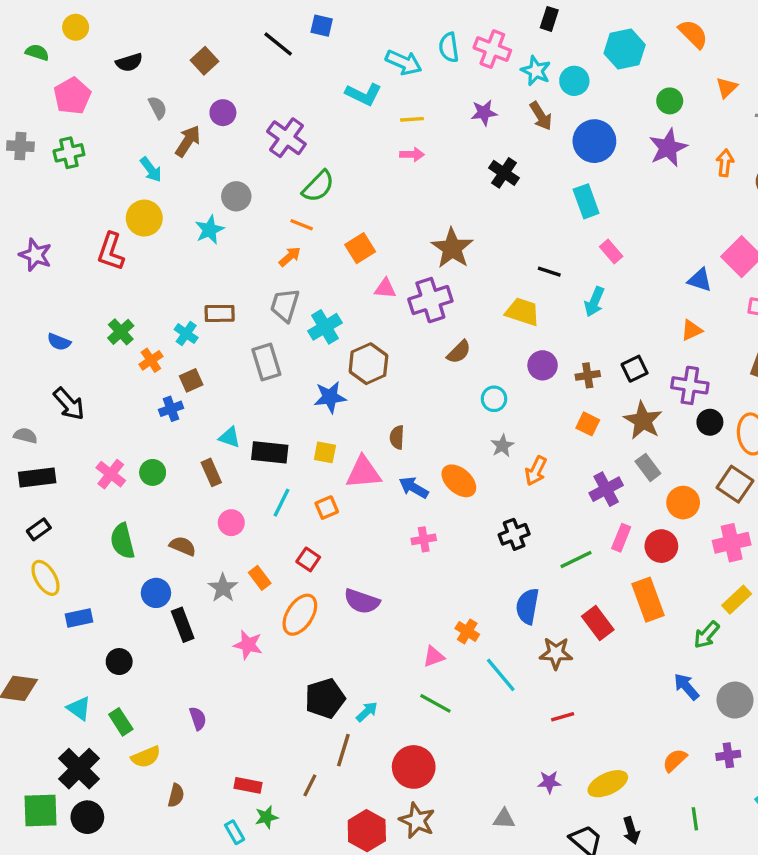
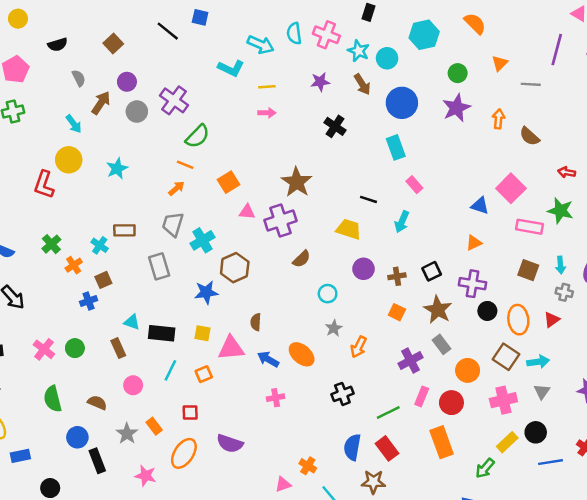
gray circle: (236, 196) -> (137, 112), moved
red square: (308, 559) -> (190, 413), turned -35
red rectangle: (598, 623) -> (387, 448), moved

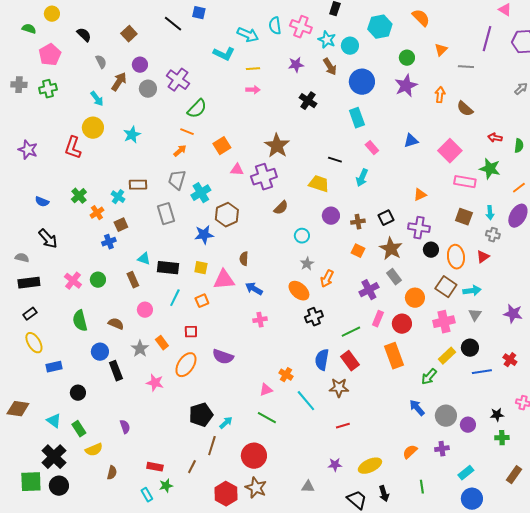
black semicircle: (58, 45) -> (84, 35), turned -119
blue triangle: (480, 206) -> (411, 141), moved, turned -35
orange ellipse: (302, 354) -> (299, 291), moved

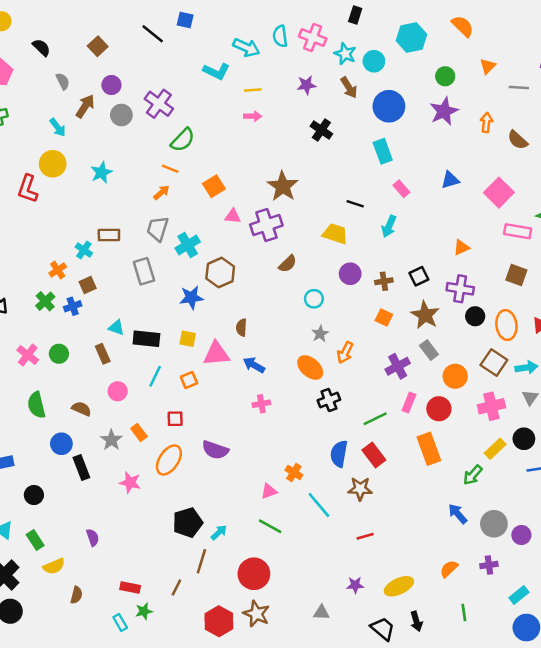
green cross: (79, 196) -> (45, 301), moved

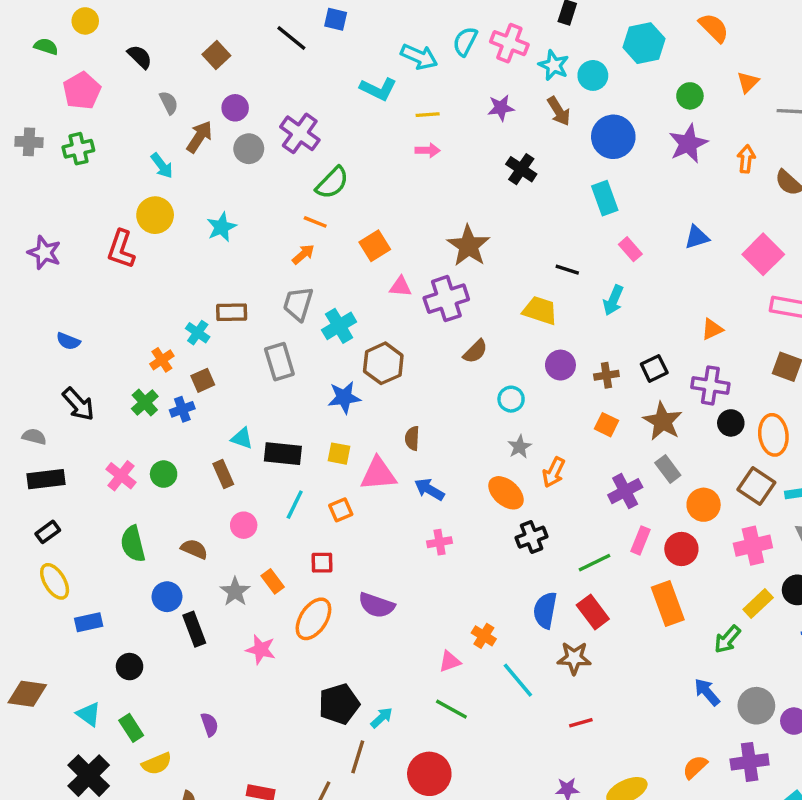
cyan semicircle: (280, 36) -> (465, 41), turned 35
purple cross: (489, 565) -> (750, 762), size x1.5

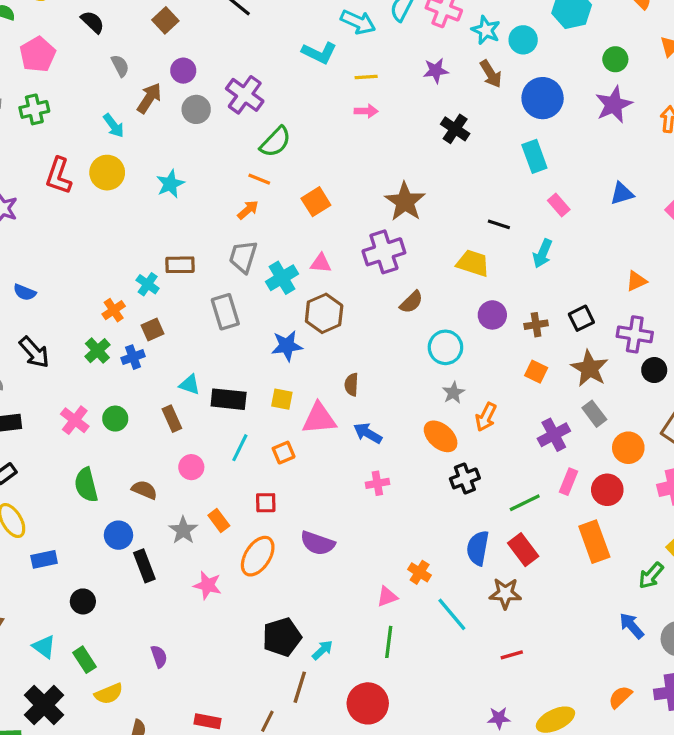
red L-shape: (121, 249) -> (59, 176), moved
pink triangle: (400, 287) -> (321, 263), moved
cyan circle: (511, 399) -> (445, 347), size x1.4
green line: (451, 709) -> (389, 642), turned 68

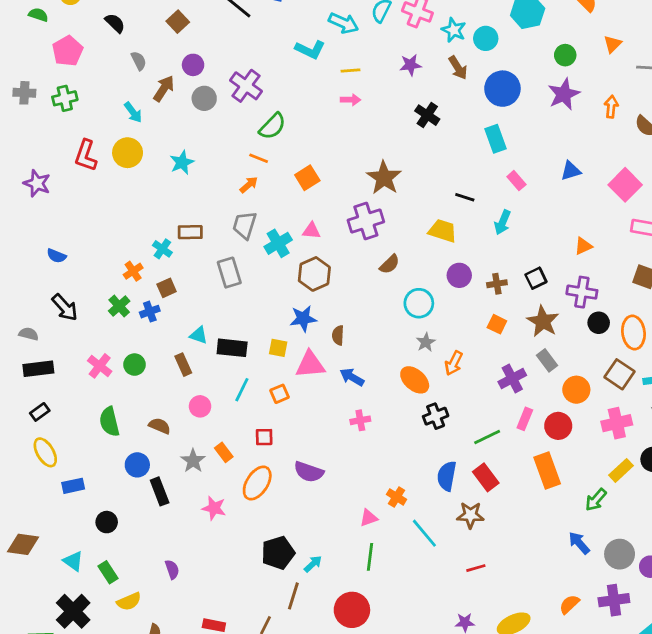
blue star: (287, 346) -> (303, 319), moved

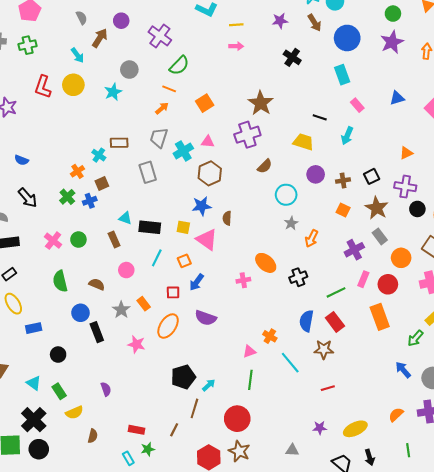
gray circle: (204, 98) -> (129, 70), moved
pink triangle: (310, 365) -> (207, 240), turned 40
blue arrow: (352, 377) -> (197, 282), moved, turned -84
orange ellipse: (415, 380) -> (266, 263), moved

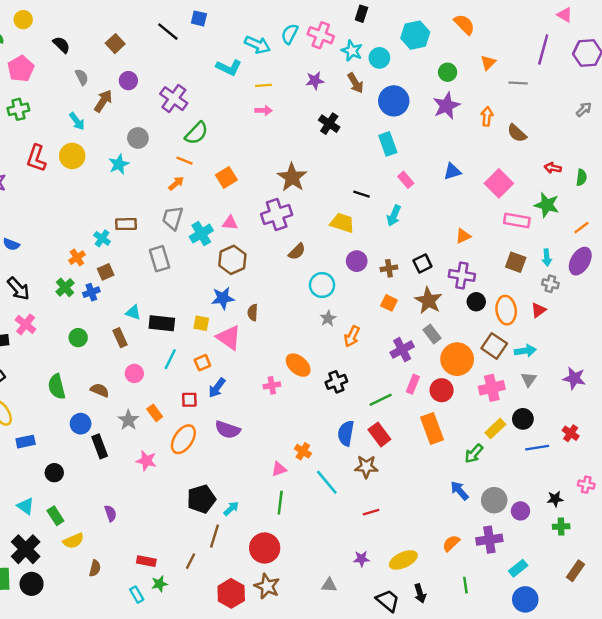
pink cross: (53, 241) -> (26, 324), moved
orange circle: (401, 258) -> (457, 359), size x1.4

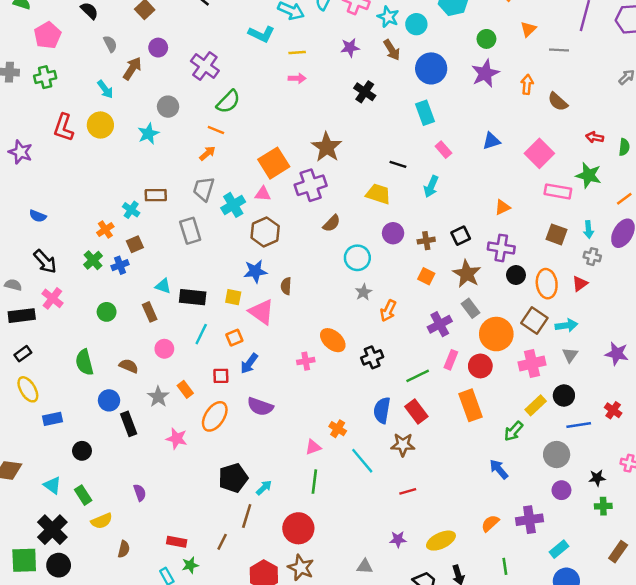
orange square: (226, 177) -> (274, 163), moved, size x1.4
gray circle: (494, 500) -> (557, 455), moved

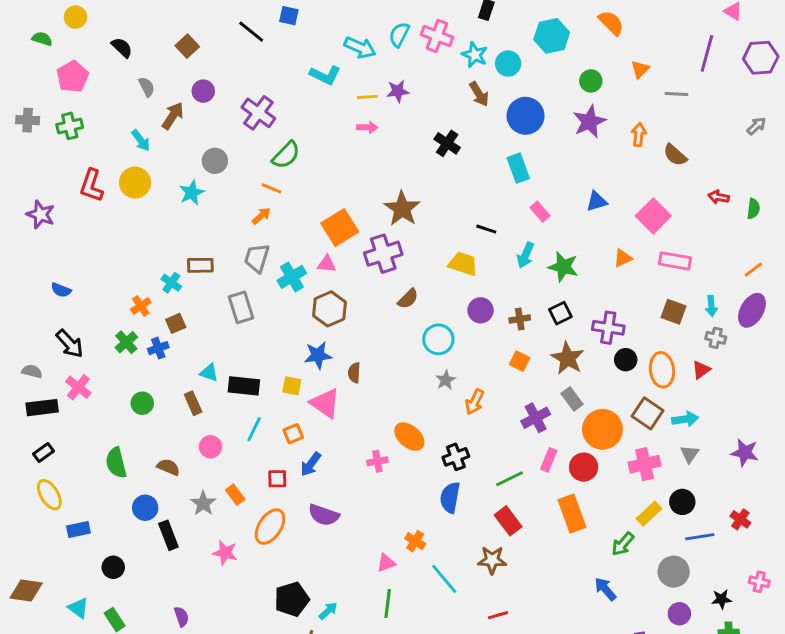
purple star: (350, 48) -> (398, 91), moved
green star: (589, 175) -> (563, 267), moved
orange triangle: (502, 207) -> (623, 258), moved
blue semicircle: (382, 410) -> (450, 498), moved

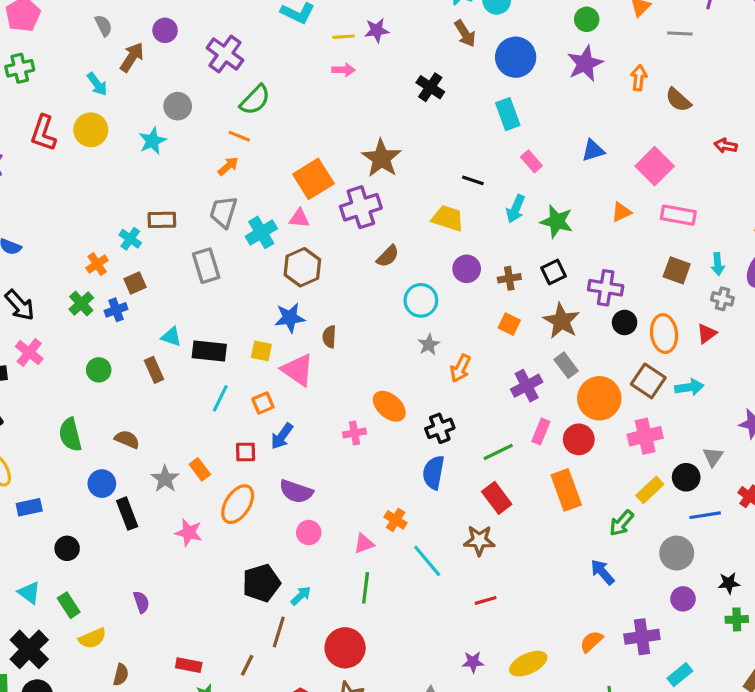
pink circle: (211, 447) -> (309, 533), moved
gray triangle: (690, 454) -> (713, 457), moved

